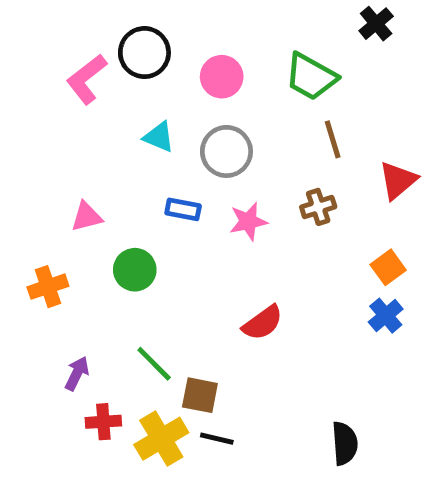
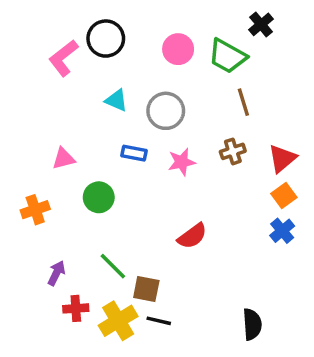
black cross: (376, 24) -> (261, 24), moved
pink circle: (222, 77) -> (178, 49), moved
red triangle: (398, 180) -> (282, 158), moved

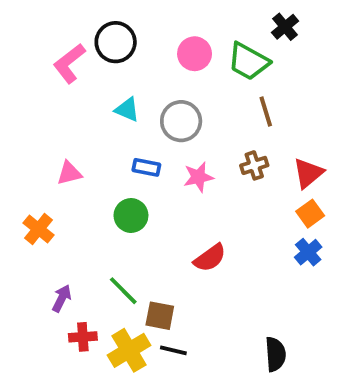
green circle: (99, 197) -> (131, 216), moved
orange cross: (35, 210) -> (39, 229), turned -32

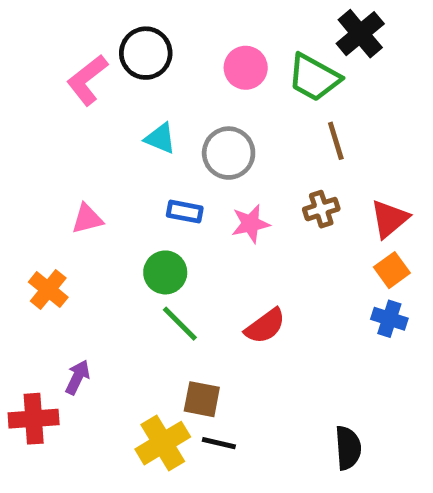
black cross: (285, 27) -> (360, 34), size x1.4
blue cross: (308, 252) -> (389, 319), turned -32
green line: (123, 291) -> (180, 324), moved
red cross: (83, 337) -> (34, 419), moved, size x1.4

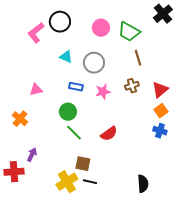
black cross: (360, 34) -> (163, 14), moved

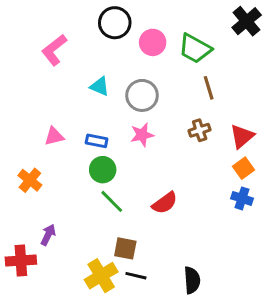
black circle: (60, 22) -> (115, 23), moved
blue rectangle: (76, 87) -> (97, 141), moved
pink star: (103, 92) -> (142, 135), moved
black semicircle: (143, 184) -> (192, 280), moved

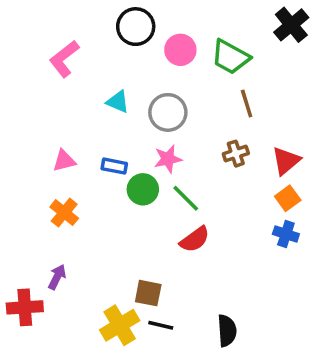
green circle: (103, 170) -> (143, 189), moved
orange cross: (30, 180) -> (64, 213), moved
green line: (112, 201) -> (186, 198), moved

